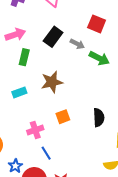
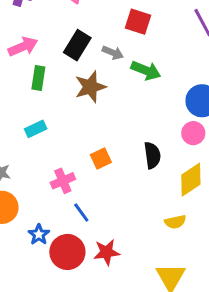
brown star: (52, 82) -> (90, 87), moved

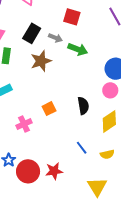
blue line: (81, 212) -> (82, 148), moved
yellow semicircle: (175, 222) -> (107, 154), moved

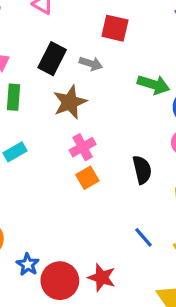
green arrow: (78, 49) -> (153, 85), moved
pink cross: (24, 124) -> (83, 147), moved
red star: (54, 171) -> (102, 277), turned 30

